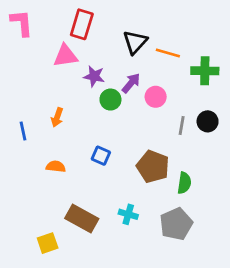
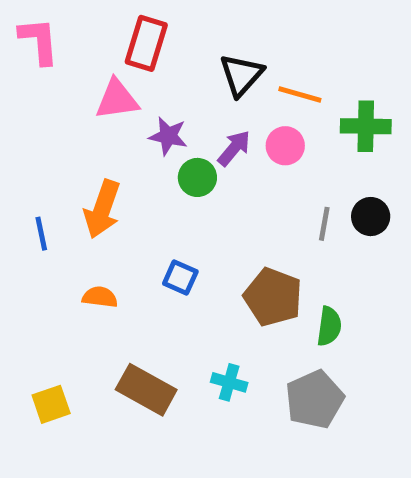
pink circle: (156, 97) -> (285, 146), moved
orange arrow: (57, 117) -> (102, 209), size x1.6
yellow square: (48, 243) -> (51, 404), moved

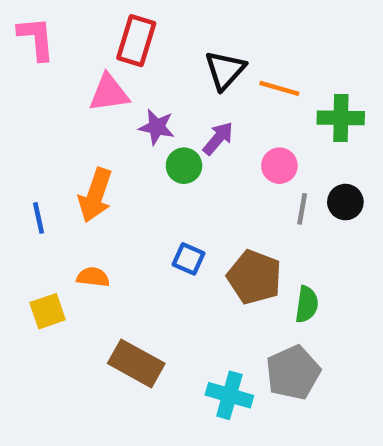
pink circle: (285, 146) -> (279, 166), moved
blue square: (180, 277) -> (189, 259), moved
cyan cross: (229, 382) -> (229, 395), moved, size x1.4
yellow square: (51, 404) -> (48, 311), moved

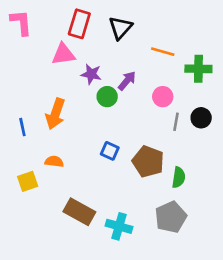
black triangle: (225, 70) -> (120, 28), moved
cyan cross: (229, 395) -> (119, 226), moved

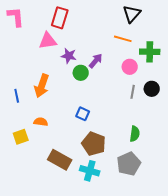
black triangle: (120, 28) -> (132, 14), moved
pink circle: (163, 97) -> (130, 67), moved
brown pentagon: (148, 161) -> (94, 144), moved

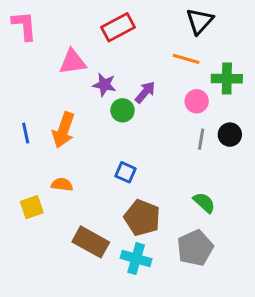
red rectangle: (60, 18) -> (118, 27), moved, turned 45
blue line: (17, 96) -> (26, 133), moved
green semicircle: (135, 134) -> (204, 203), turned -56

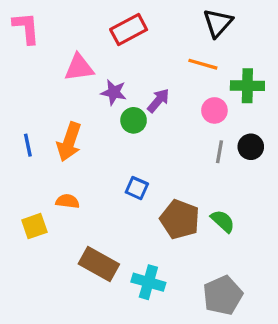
brown pentagon: (142, 218) -> (180, 219), moved
gray pentagon: (195, 248) -> (223, 295), moved

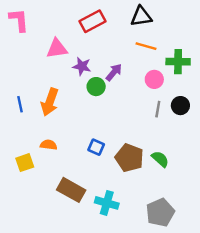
black triangle: (218, 23) -> (141, 16), moved, turned 40
blue square: (137, 188) -> (96, 147), moved

